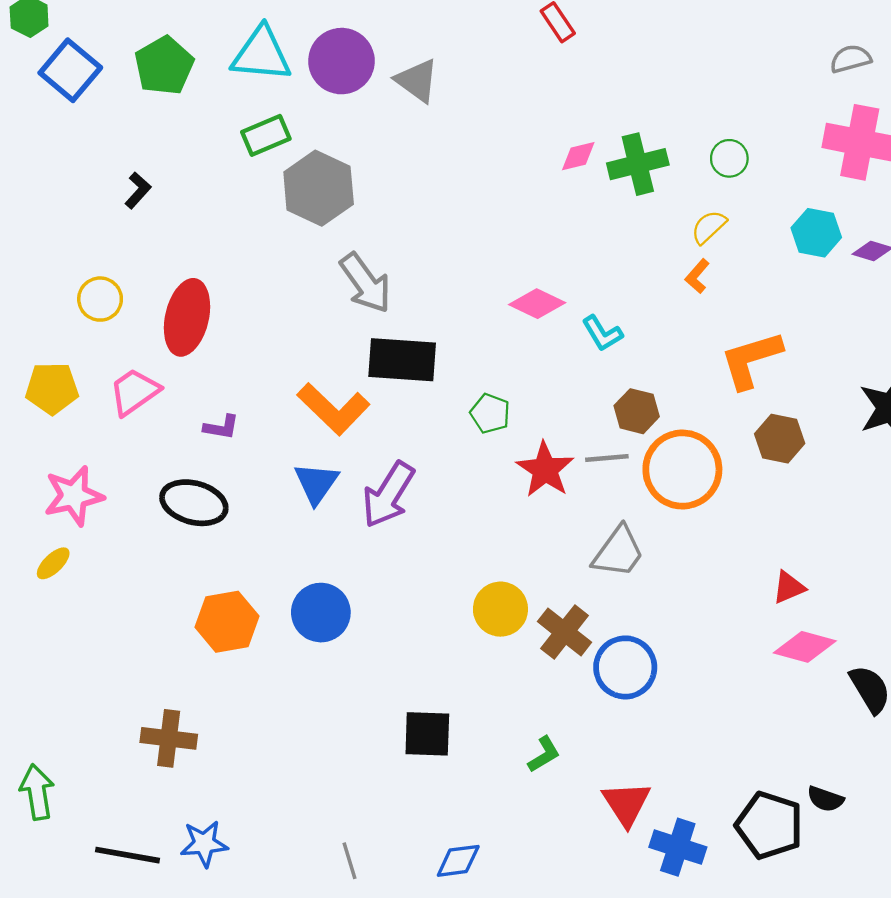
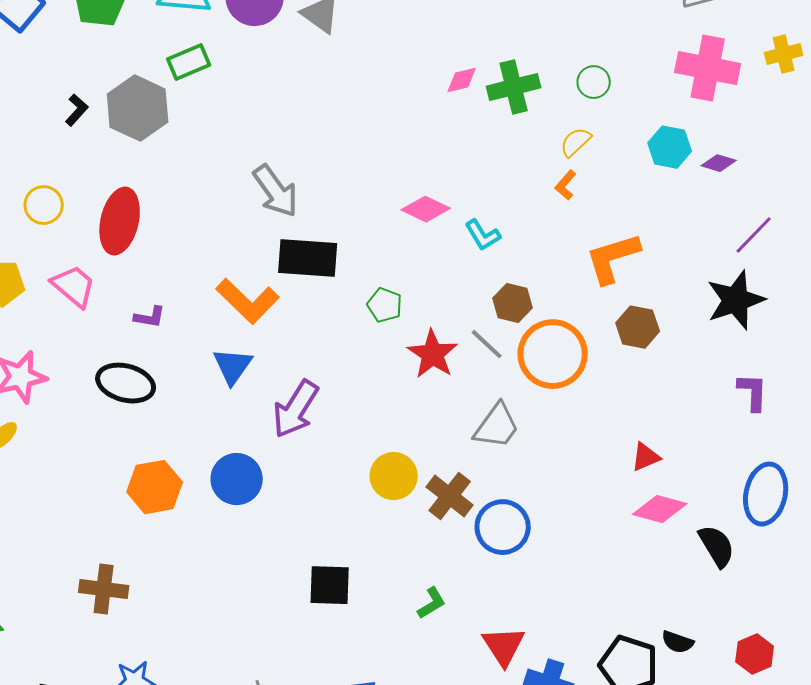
gray hexagon: (319, 188) -> (138, 108), moved
pink trapezoid: (134, 392) -> (74, 286), turned 75
gray line: (607, 458) -> (487, 344), turned 48
purple arrow: (388, 495) -> (296, 409), moved

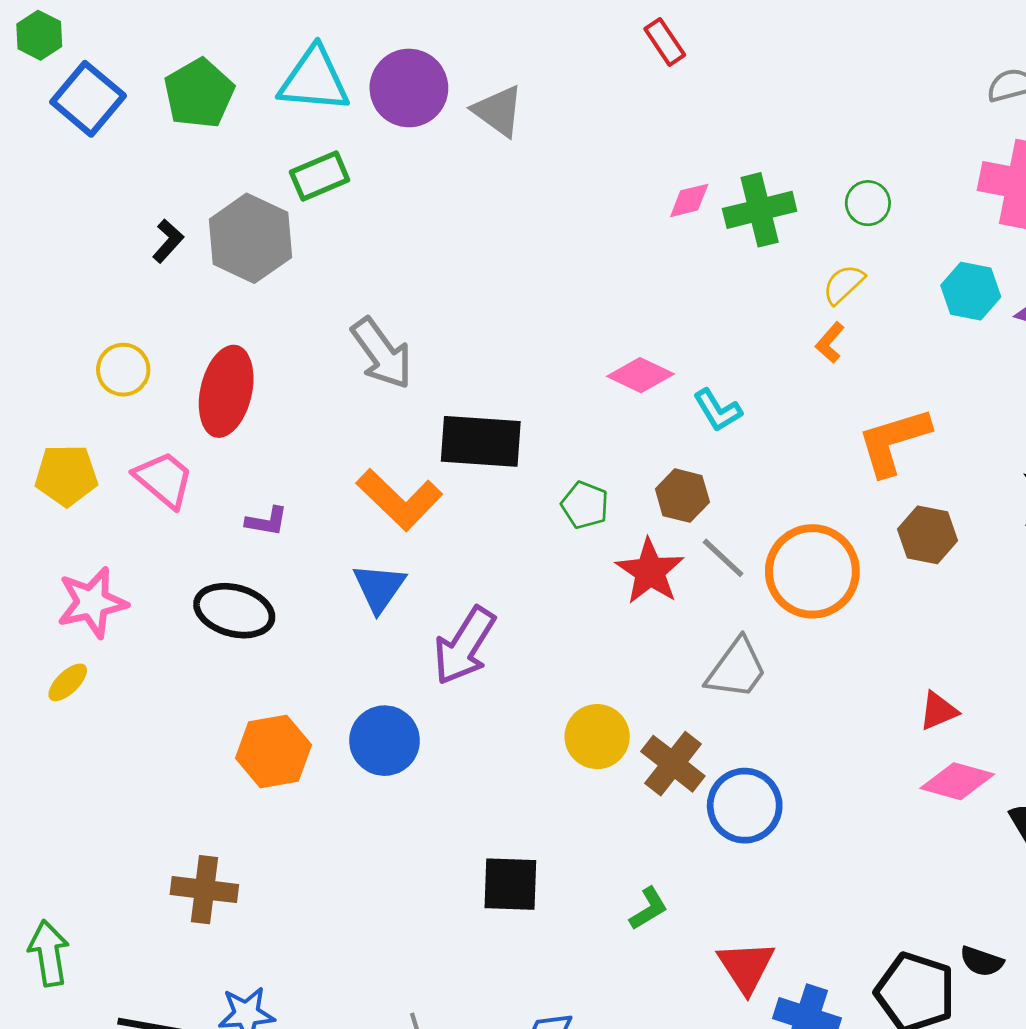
gray arrow: (276, 191) -> (382, 353), moved
brown hexagon: (513, 303) -> (682, 496), moved

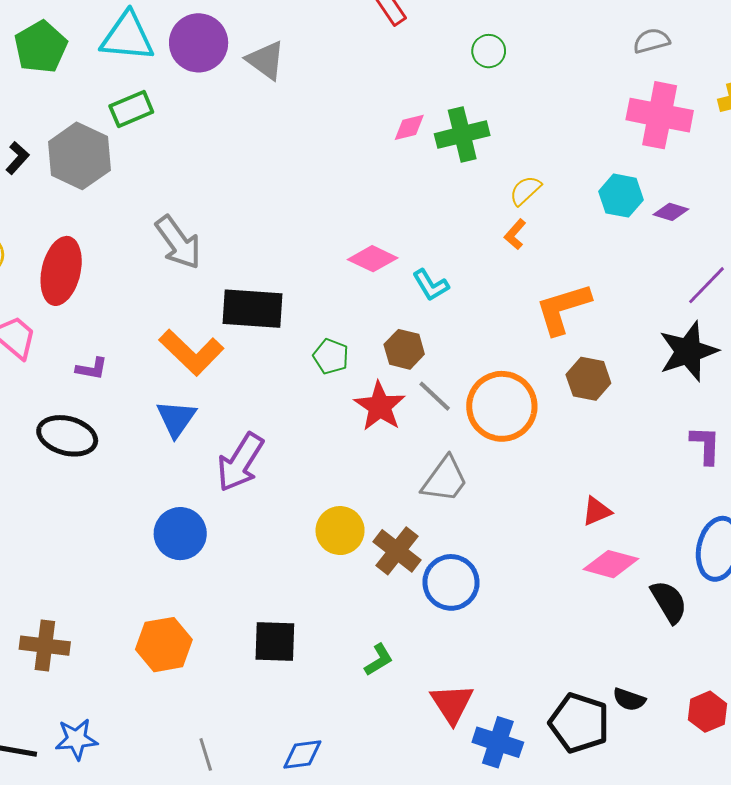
green circle: (868, 203) -> (489, 51), moved
orange hexagon: (274, 751) -> (164, 645), moved

